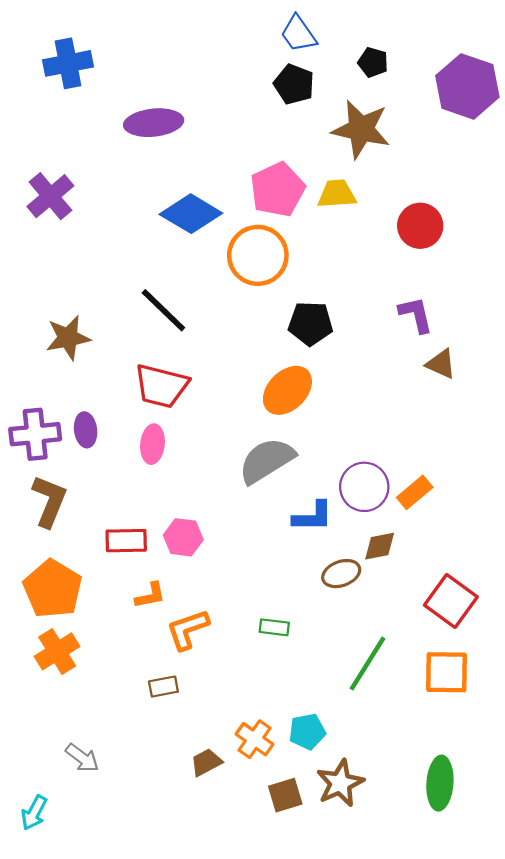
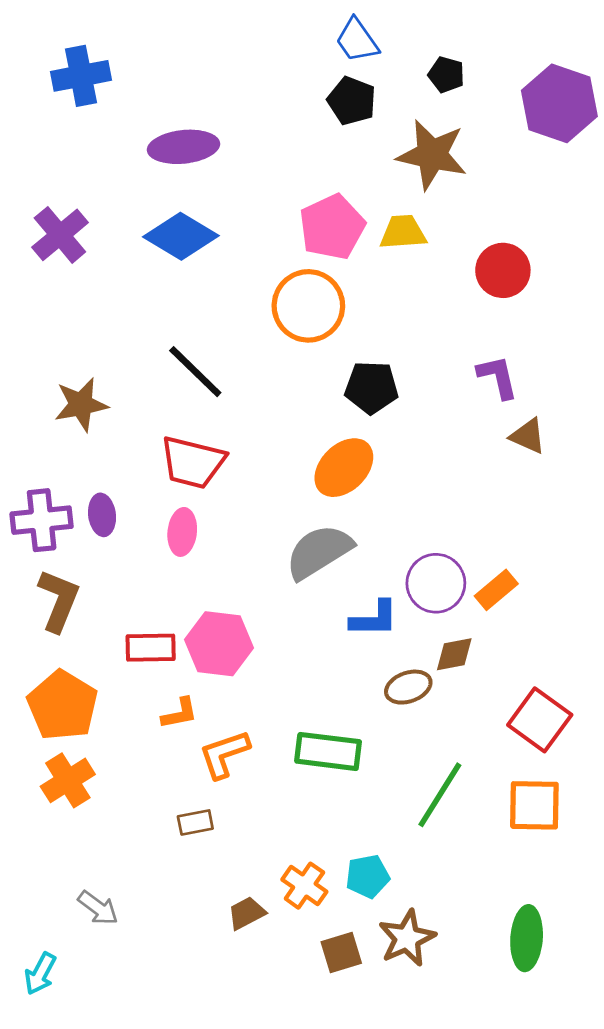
blue diamond: (191, 214) -> (181, 236), moved
pink hexagon: (183, 537) -> (219, 644), size x1.4
green rectangle: (274, 627) -> (328, 751), size x1.8

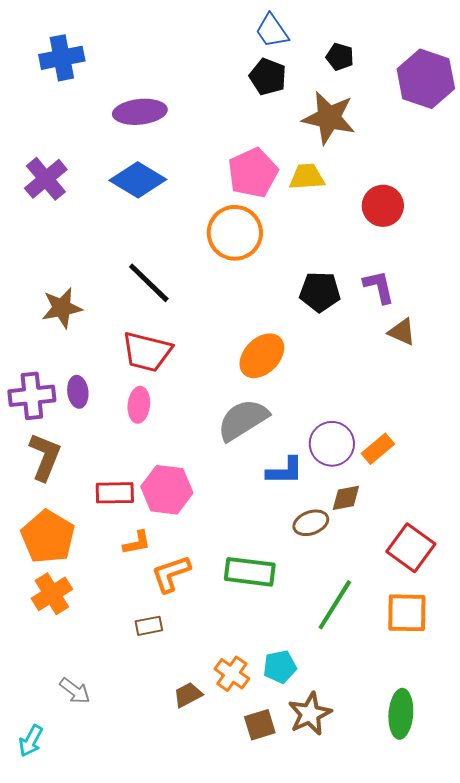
black pentagon: (371, 387) -> (320, 292), moved

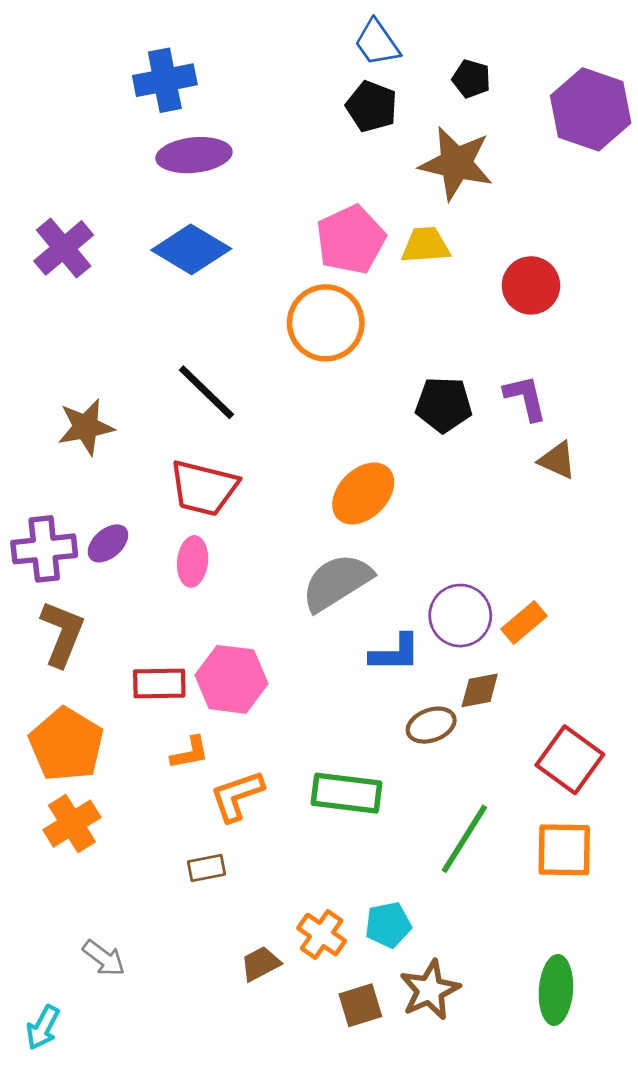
blue cross: (62, 58) -> (165, 80), moved
purple ellipse: (78, 392) -> (108, 543), turned 56

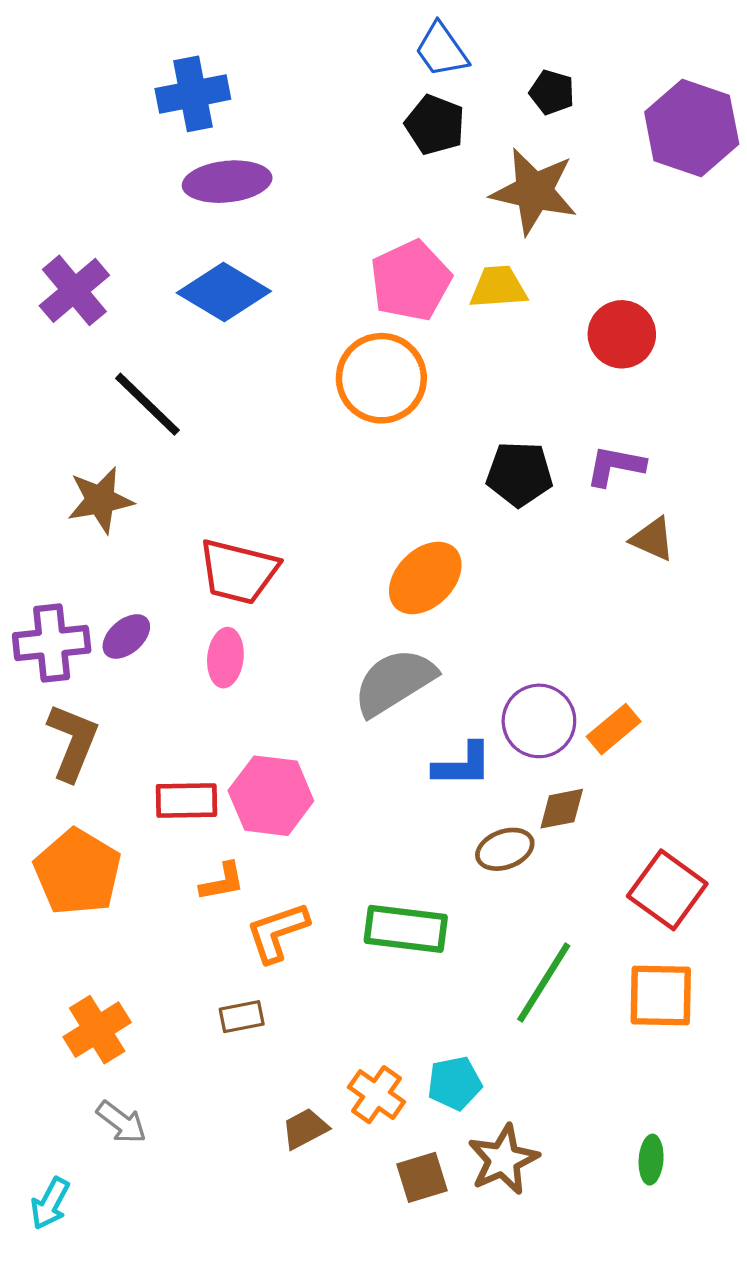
black line: (206, 392) -> (147, 404), moved
purple L-shape: (525, 398) -> (615, 466), turned -66
orange cross: (72, 824) -> (97, 1030), moved
green ellipse: (556, 990) -> (651, 1160), size x0.6

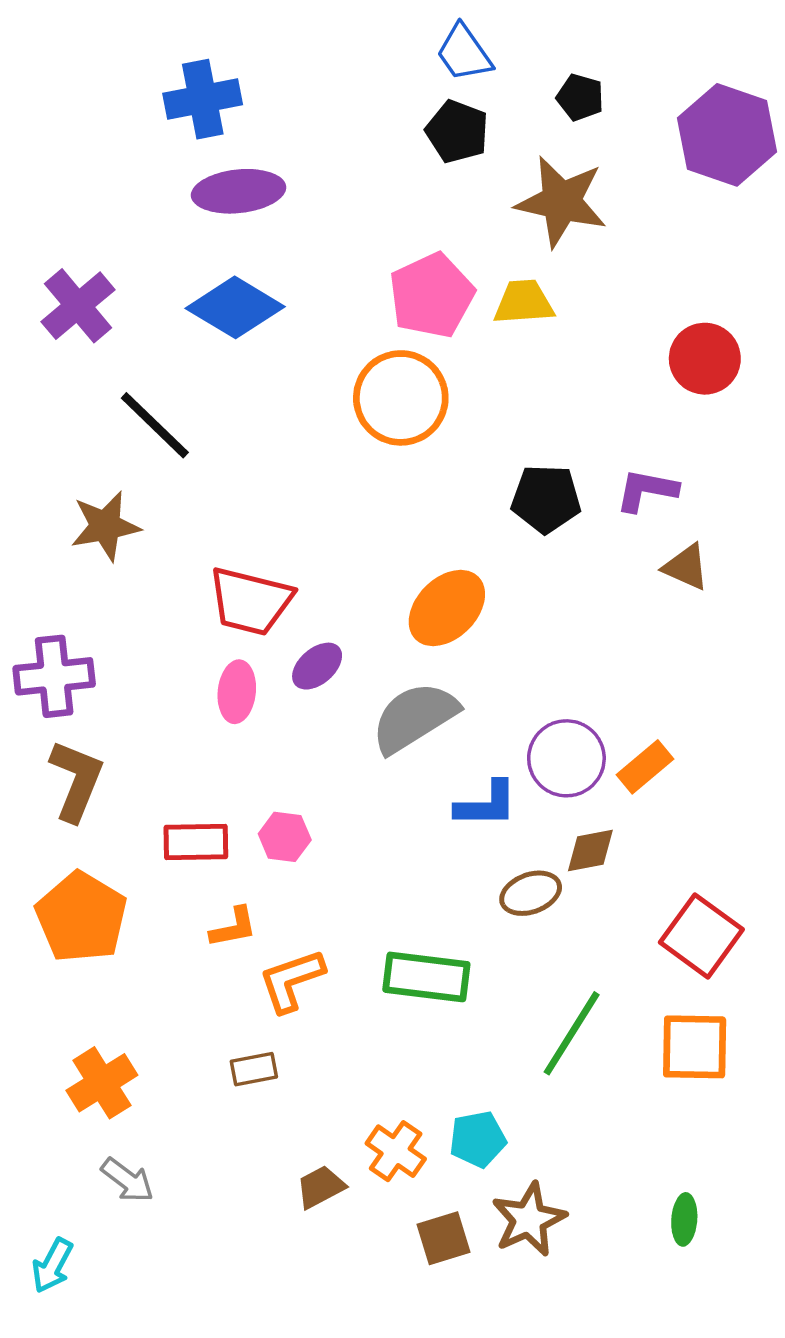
red circle: (622, 334) -> (705, 359), moved
purple ellipse: (126, 636) -> (317, 666), moved
pink hexagon: (271, 796) -> (285, 837), size x0.6

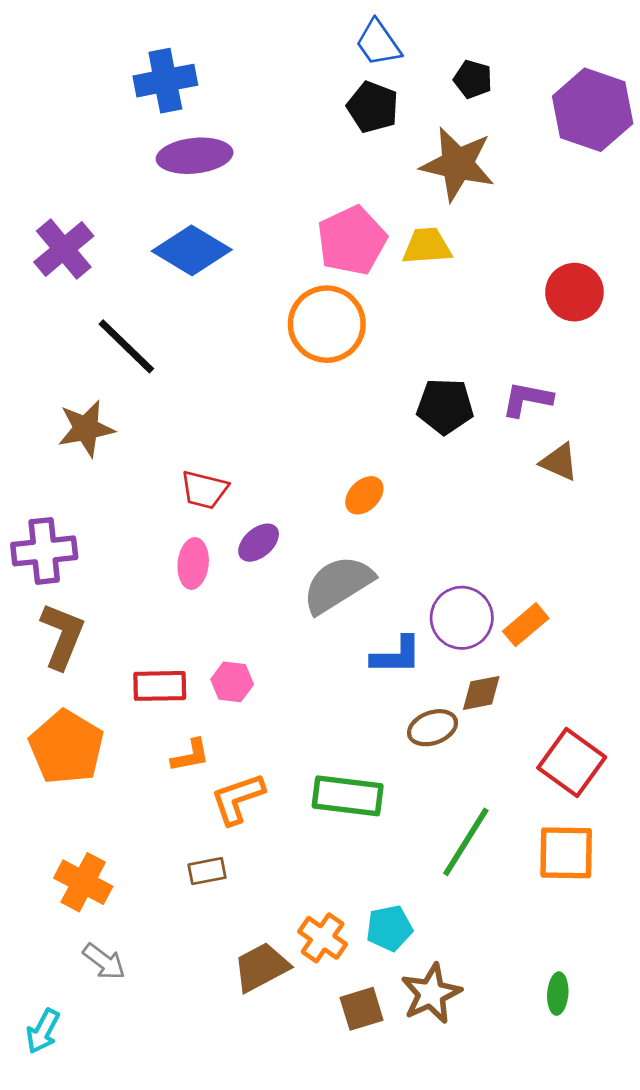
red trapezoid: (250, 601) -> (204, 490), size x0.7
orange ellipse: (447, 608) -> (364, 495), size x0.6
orange cross: (102, 1083) -> (83, 882), turned -30
brown trapezoid: (321, 1187) -> (261, 967), size x1.4

